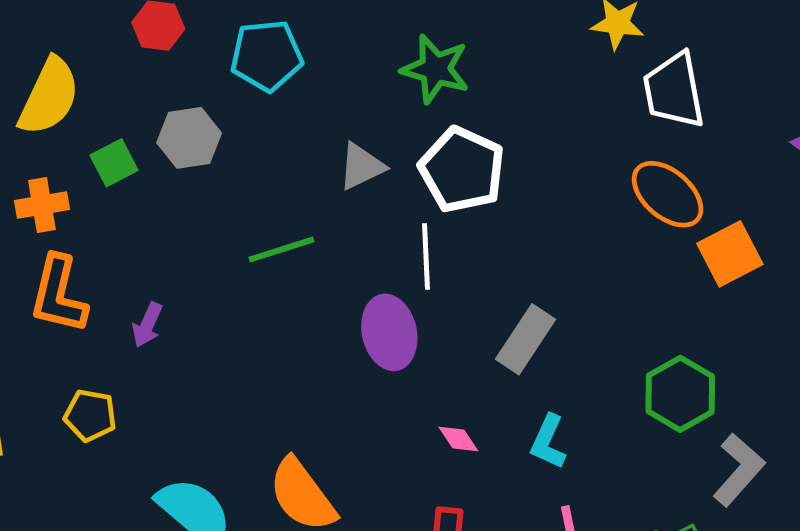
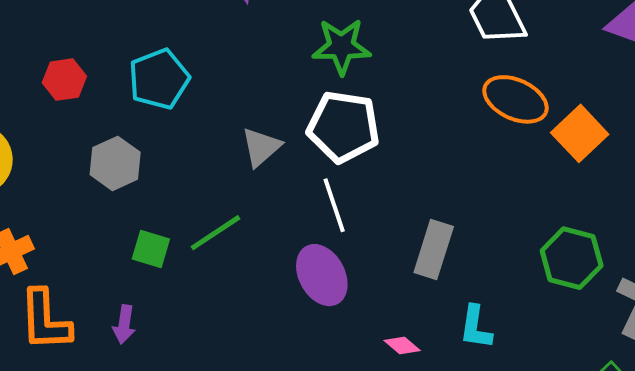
green star: (435, 69) -> (341, 46), moved
green square: (114, 163) -> (151, 249), moved, turned -30

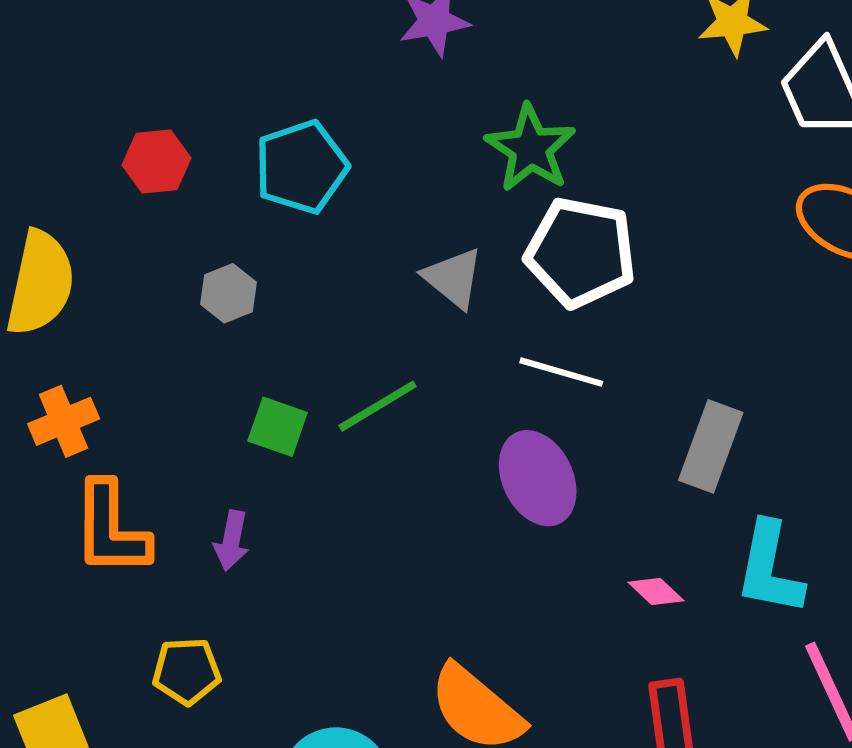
green star: (341, 46) -> (531, 148), moved, turned 30
gray triangle: (261, 147) -> (453, 278), turned -42
gray hexagon: (115, 163) -> (228, 293), size x0.7
white line: (334, 205) -> (561, 372), turned -58
cyan L-shape: (476, 327) -> (770, 568), size x1.4

